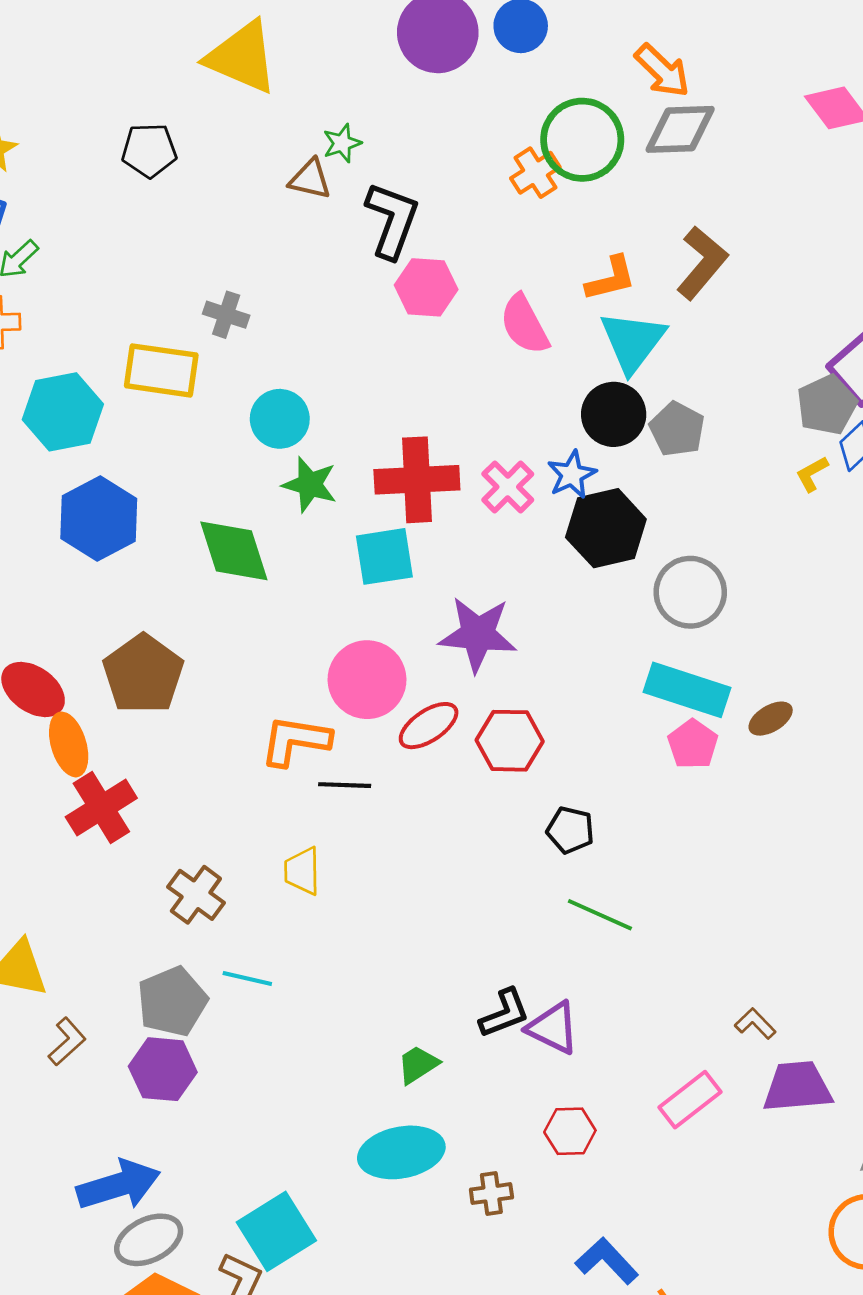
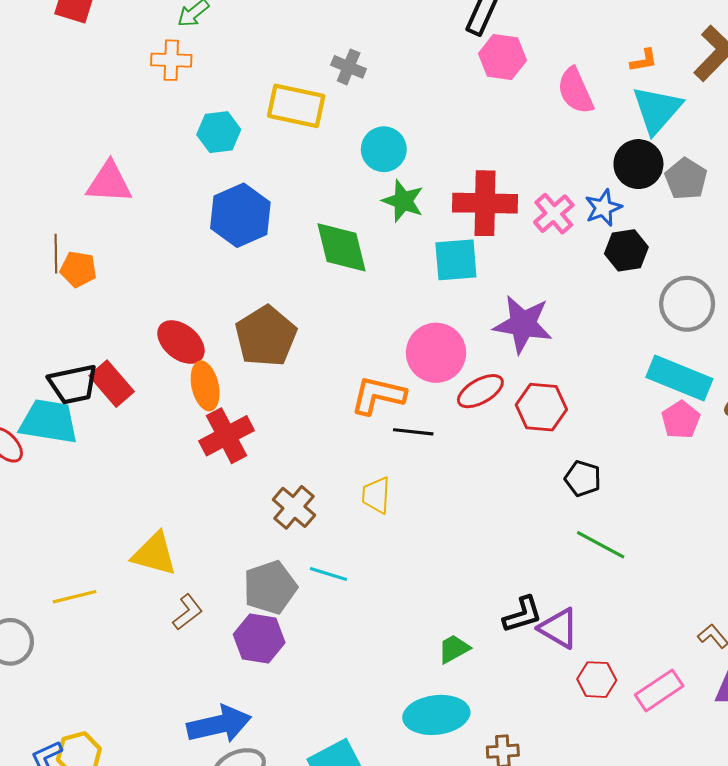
orange L-shape: (611, 279) -> (644, 60), size x0.7
cyan hexagon: (63, 412) -> (219, 132), size x0.7
black hexagon: (606, 528) -> (626, 250), size x0.7
red hexagon: (570, 1131) -> (597, 680), moved

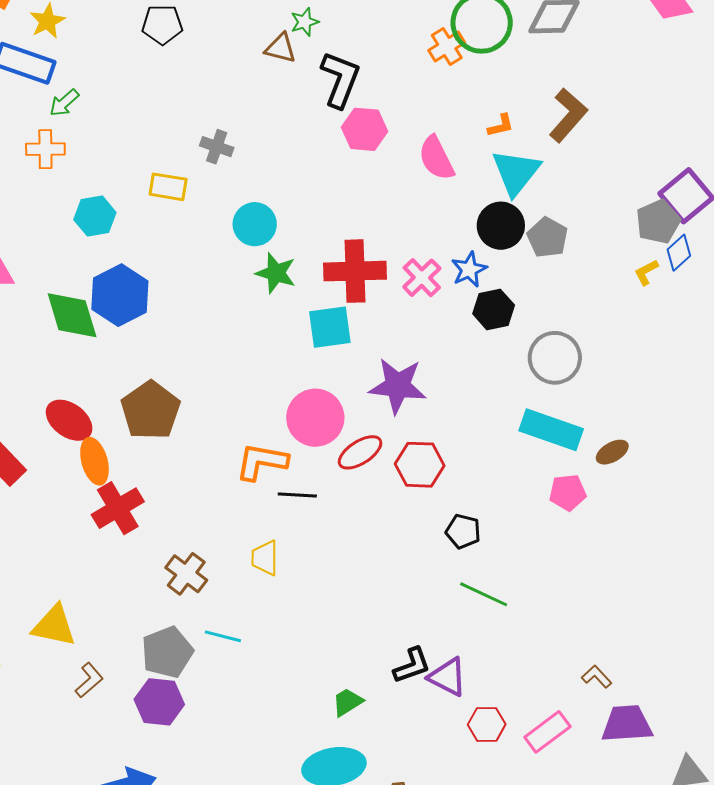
yellow rectangle: (296, 106) -> (168, 187), size x0.7
green diamond: (342, 247) -> (72, 315), moved
pink pentagon: (681, 420) -> (568, 492), moved, turned 30

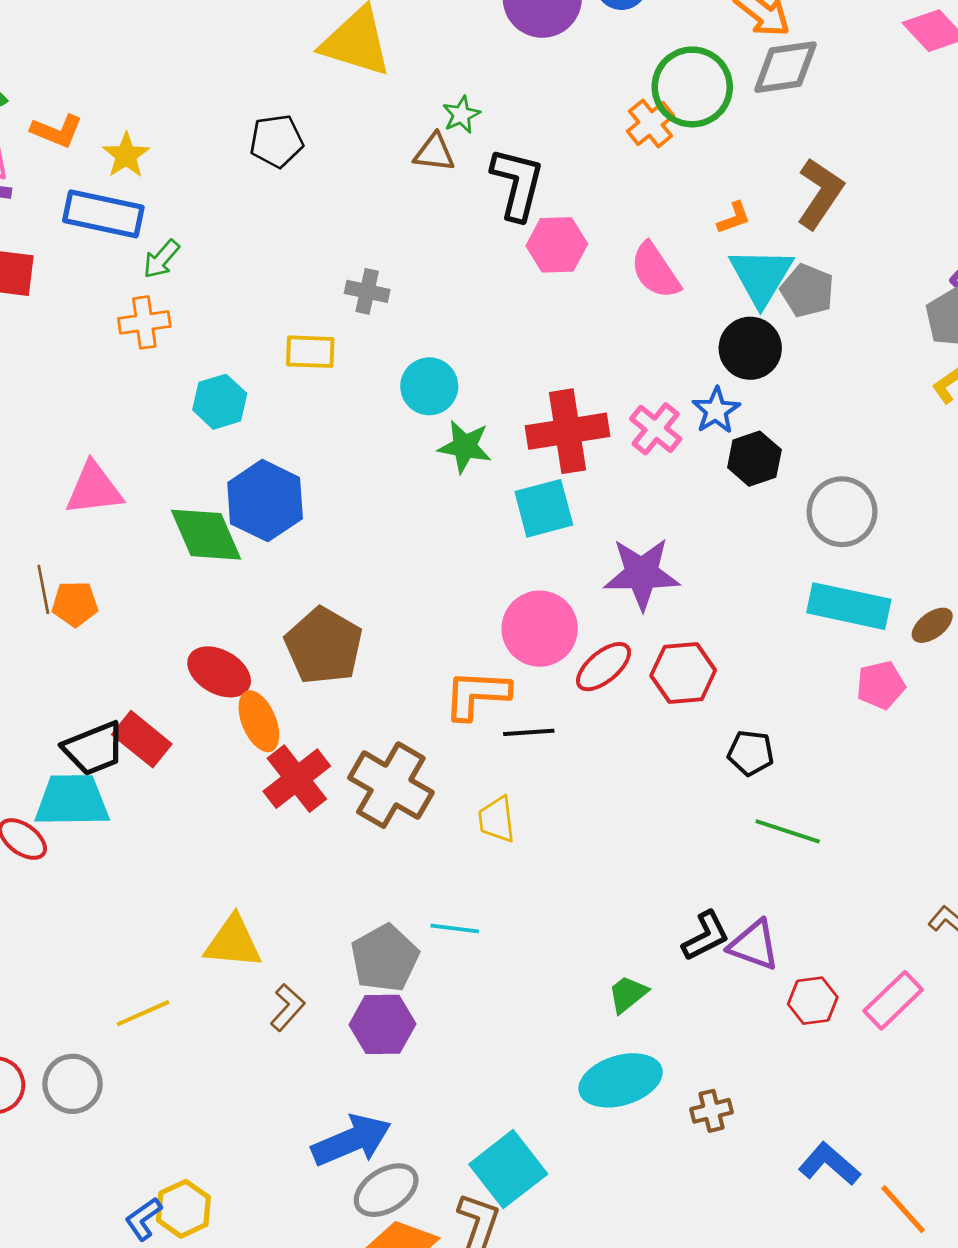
gray pentagon: (547, 237) -> (807, 291), moved
brown cross: (186, 574) -> (391, 785), moved, size x1.5

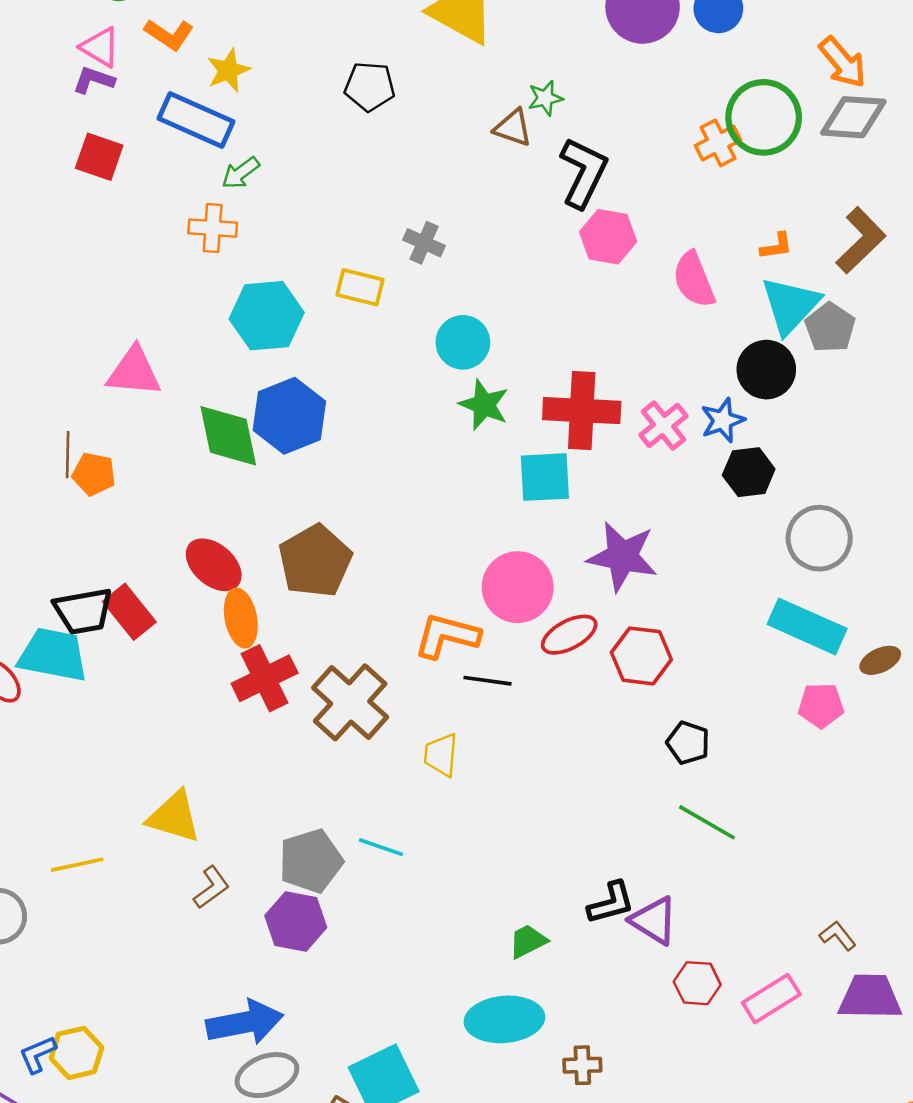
cyan hexagon: (220, 402) -> (267, 316), size x1.4

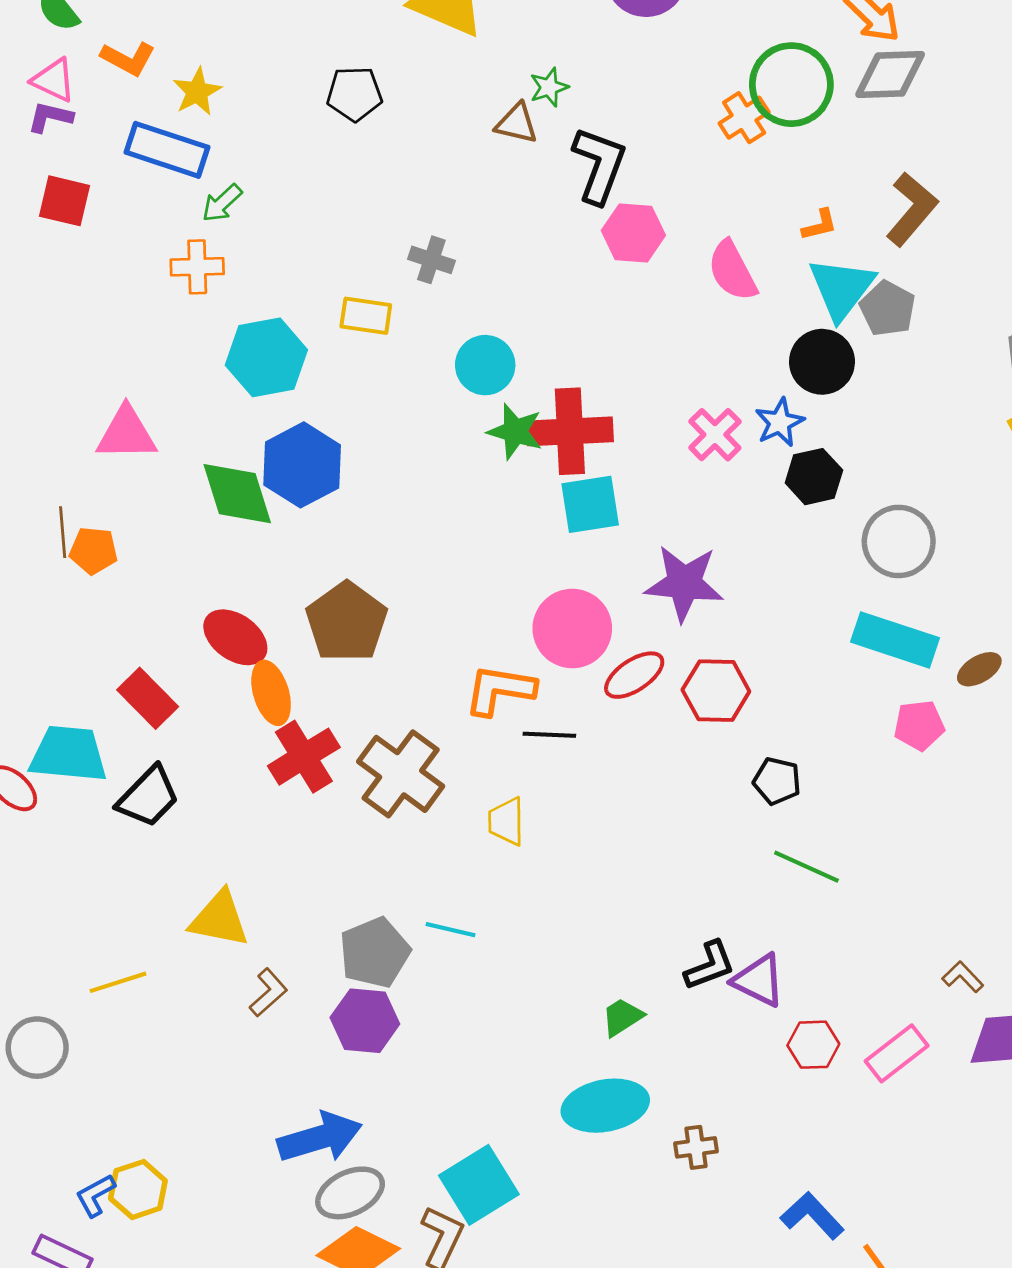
red cross: (582, 411) -> (570, 431), moved
black trapezoid: (83, 611) -> (148, 797), moved, turned -30

